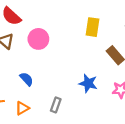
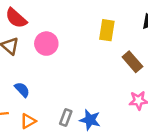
blue semicircle: (26, 79) -> (22, 90), moved
blue star: (88, 83) -> (90, 120), moved

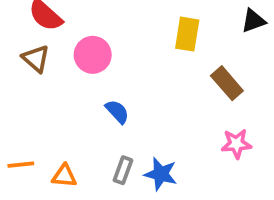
blue semicircle: (22, 90) -> (117, 112), moved
orange triangle: (28, 121) -> (64, 176), turned 35

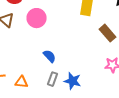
blue semicircle: (117, 112) -> (50, 56), moved

